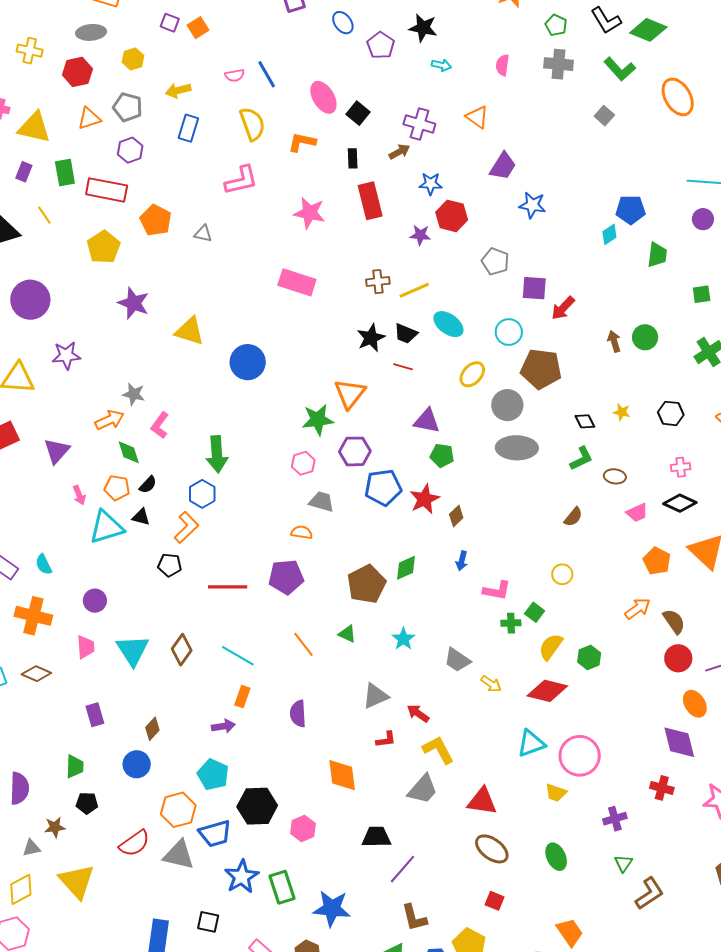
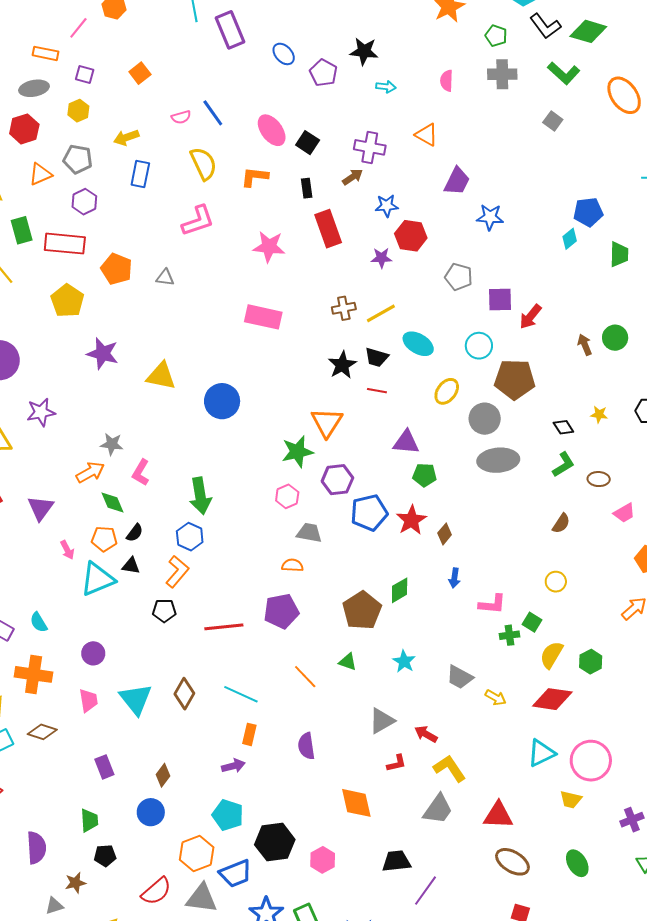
purple square: (170, 23) -> (85, 74), moved

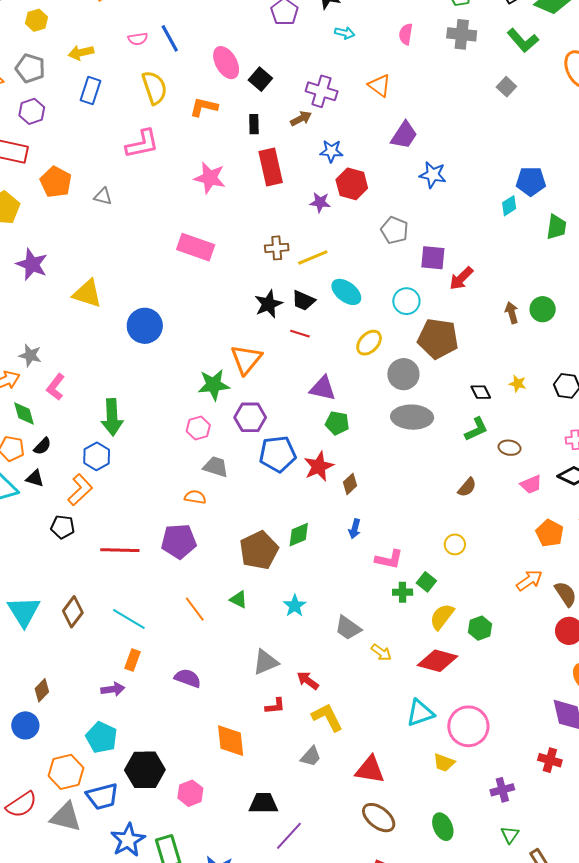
purple semicircle: (306, 746) -> (188, 678), turned 112
gray trapezoid: (438, 809) -> (311, 756), size x0.7

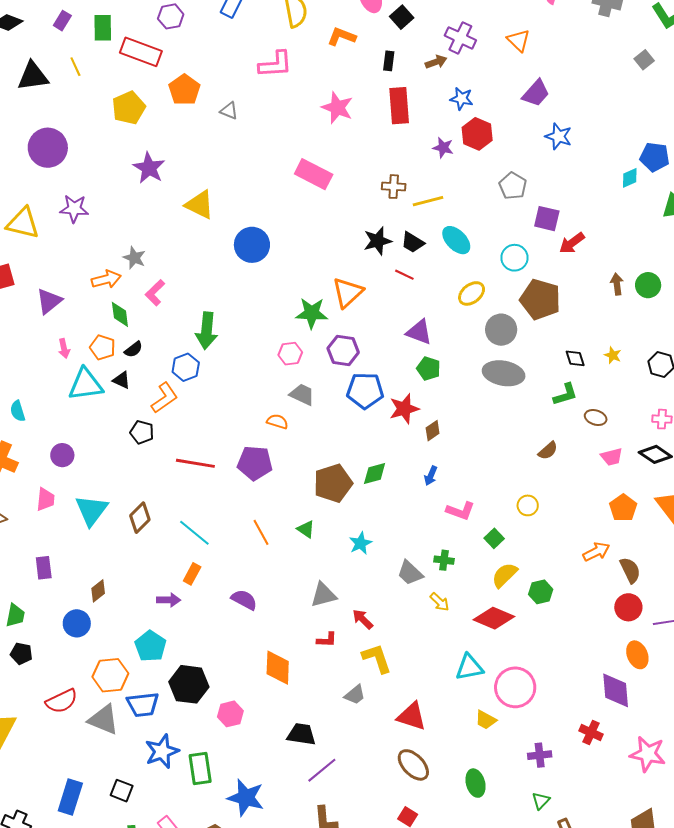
green cross: (403, 592) -> (444, 560), moved

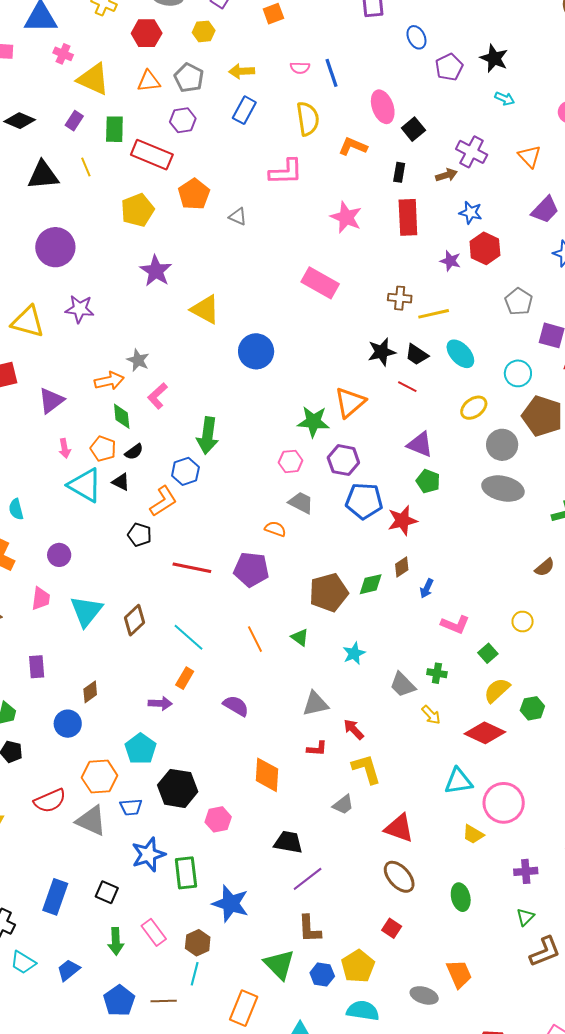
cyan triangle: (86, 385) -> (85, 485), turned 36
brown diamond: (433, 431) -> (402, 567), moved
blue trapezoid: (143, 705) -> (131, 807), size x0.7

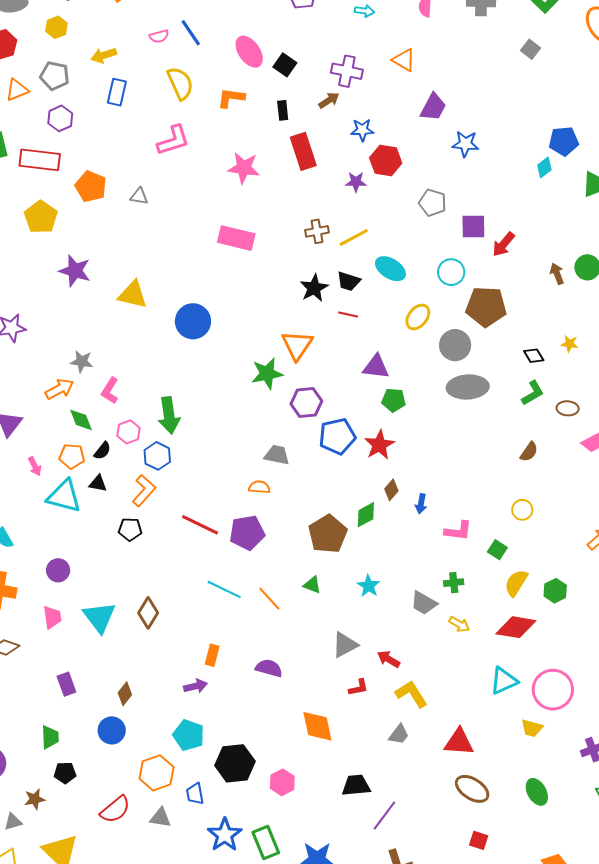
pink hexagon: (291, 461) -> (129, 432), moved
red line: (192, 568) -> (200, 525), moved, turned 30
cyan line: (188, 637) -> (224, 589), moved
blue trapezoid: (131, 807) -> (195, 794), turned 100
gray triangle: (91, 821) -> (160, 818), size x0.7

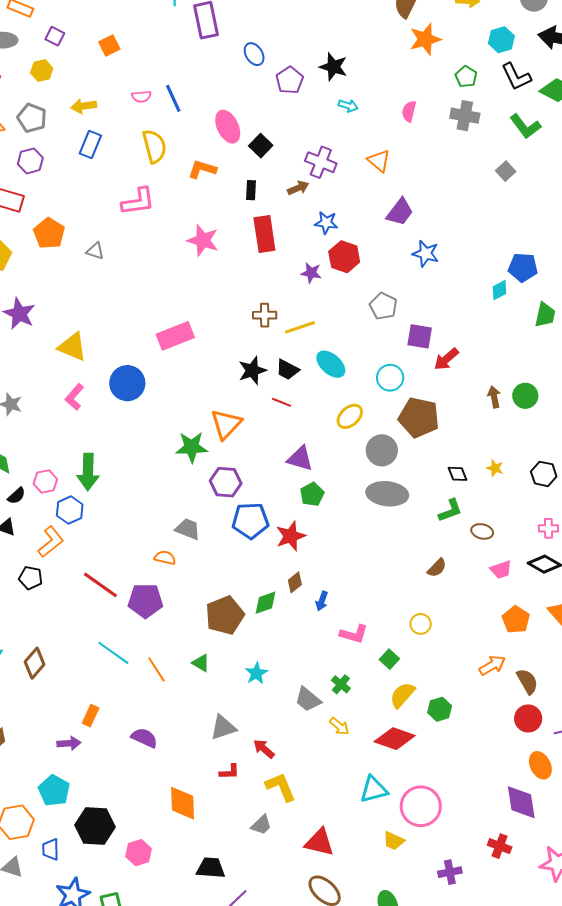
pink rectangle: (236, 238) -> (175, 336), moved, turned -45
pink L-shape: (110, 391) -> (74, 397), moved
green pentagon: (394, 400) -> (312, 494), turned 30
green cross: (454, 583) -> (341, 684), turned 36

